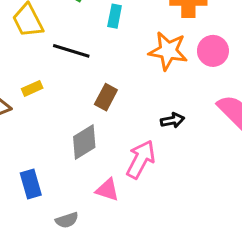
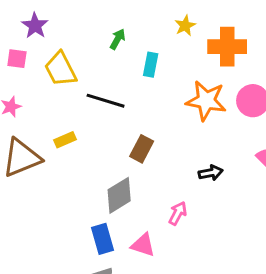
pink arrow: (141, 159) -> (178, 213), size x0.6
blue rectangle: (31, 184) -> (103, 239), moved

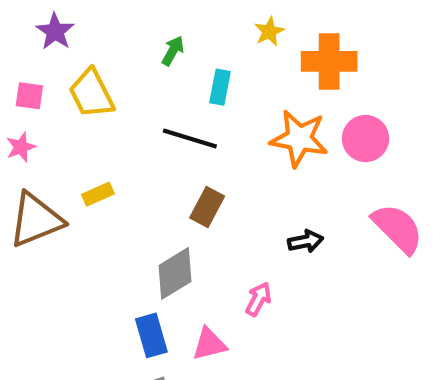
pink square: (17, 59) -> (29, 96), moved
black line: (106, 101) -> (190, 139), moved
pink triangle: (143, 245) -> (209, 344), turned -32

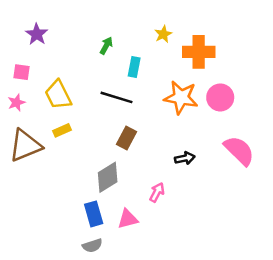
yellow trapezoid: (91, 94) -> (58, 95), moved

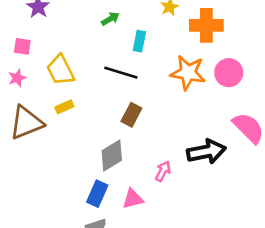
green arrow: (106, 46) -> (110, 19), turned 30
black arrow: (185, 158) -> (206, 152), moved, size x1.8
blue rectangle: (94, 214) -> (97, 194), turned 40

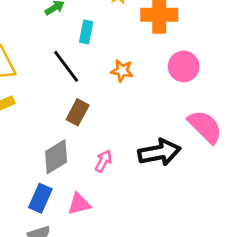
black line: (121, 73) -> (66, 66), turned 36
orange star: (188, 73) -> (122, 71), moved, size x0.6
pink arrow: (163, 171) -> (103, 161), moved

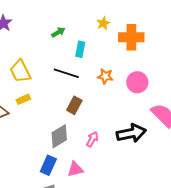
black line: (66, 66) -> (66, 73), turned -35
pink circle: (184, 66) -> (137, 82), moved

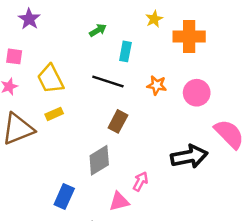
pink arrow: (92, 139) -> (140, 181), moved
blue rectangle: (48, 165) -> (64, 196), moved

